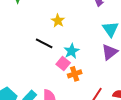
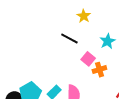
cyan star: (71, 51) -> (108, 41), moved

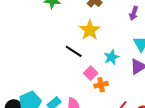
yellow star: (84, 16) -> (90, 30), size x1.5

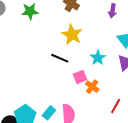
pink square: (91, 73) -> (80, 77), turned 32
orange cross: (101, 85) -> (92, 87), turned -32

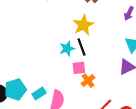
black line: (60, 58) -> (82, 47), moved, turned 30
cyan star: (98, 58) -> (67, 49), moved

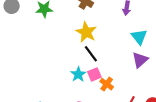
cyan star: (67, 49) -> (78, 74), moved

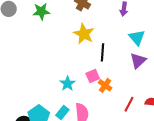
black line: (91, 54) -> (103, 52), moved, turned 42
cyan star: (78, 74) -> (67, 84), moved

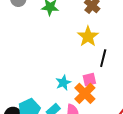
orange cross: (105, 85) -> (85, 93), moved, size x1.5

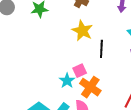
pink square: (89, 80) -> (80, 71), moved

